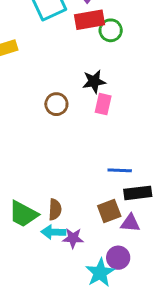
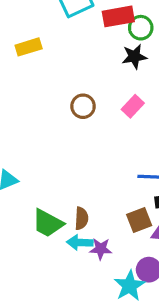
black star: (94, 82) -> (134, 57), moved
pink rectangle: (103, 104) -> (133, 106), turned 30

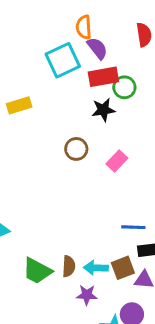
black star: (134, 57) -> (103, 110), moved
brown circle: (83, 106) -> (76, 149), moved
cyan arrow: (80, 242) -> (96, 268), moved

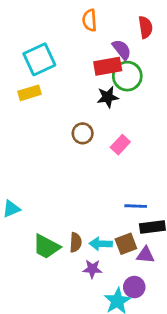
purple semicircle: (97, 48) -> (122, 50), moved
cyan square: (63, 60) -> (39, 59), moved
green circle: (124, 87) -> (127, 76), size x1.4

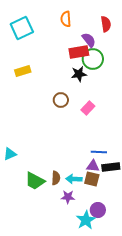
cyan square: (39, 59) -> (22, 28), moved
brown square: (126, 244) -> (92, 179), turned 35
purple triangle: (145, 255) -> (93, 166), moved

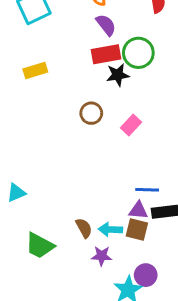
purple semicircle: (89, 40) -> (106, 25), moved
red rectangle: (79, 52) -> (106, 54), moved
brown semicircle: (56, 178) -> (84, 228), turned -32
green trapezoid: (35, 181) -> (40, 246), moved

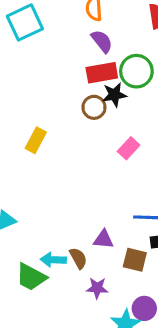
yellow rectangle: (35, 70) -> (36, 140), moved, turned -45
brown circle: (91, 113) -> (94, 107), moved
purple triangle: (138, 210) -> (103, 239), moved
cyan arrow: (110, 229) -> (53, 260), moved

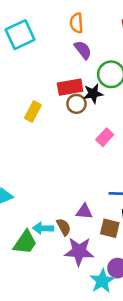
red rectangle: (102, 73) -> (70, 87), moved
yellow rectangle: (36, 140) -> (33, 112), moved
green trapezoid: (31, 277) -> (25, 242), turned -84
purple star: (97, 288) -> (79, 251), size x1.6

